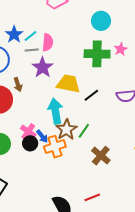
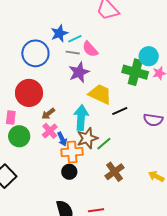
cyan circle: (101, 21) -> (149, 56), moved
pink semicircle: (48, 42) -> (90, 49), turned 120
brown arrow: (18, 85) -> (48, 114), moved, turned 56
black circle: (30, 143) -> (69, 172), moved

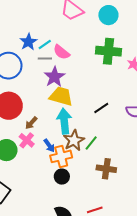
cyan circle: (149, 56) -> (108, 15), moved
green cross: (135, 72) -> (109, 51), moved
yellow trapezoid: (100, 94) -> (61, 96), moved
pink cross: (50, 131) -> (27, 140), moved
brown cross: (114, 172) -> (106, 169), turned -36

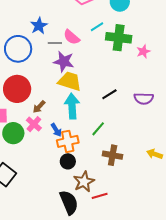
cyan line: (45, 44) -> (97, 27), moved
purple star: (54, 77) -> (64, 62), turned -30
brown star: (74, 140) -> (84, 182), moved

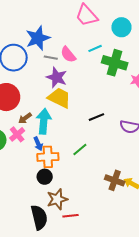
blue star: (39, 26) -> (38, 38), size x1.4
cyan arrow: (72, 106) -> (44, 121), moved
brown cross: (113, 155) -> (115, 180), moved

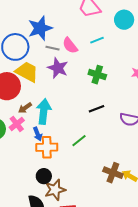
green cross: (115, 63) -> (97, 75), moved, size x0.7
yellow trapezoid: (59, 98) -> (27, 72), moved
black circle: (45, 177) -> (44, 176), moved

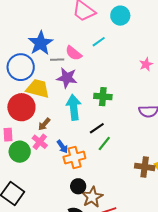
green cross: (97, 75) -> (103, 97), moved
black line: (97, 109) -> (97, 128), moved
cyan arrow: (44, 111) -> (74, 107), moved

